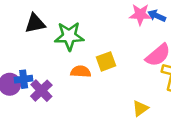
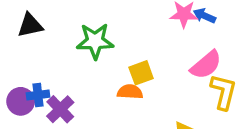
black triangle: (35, 23) -> (30, 25), moved
orange semicircle: (81, 72) -> (130, 92), moved

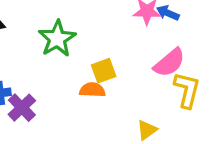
green star: (95, 41) -> (57, 39), turned -30

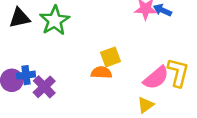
green star: (57, 39) -> (55, 21), moved
pink semicircle: (169, 63) -> (156, 78), moved

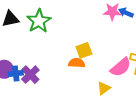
blue cross: (26, 75) -> (16, 74), moved
yellow triangle: (146, 105) -> (104, 88), moved

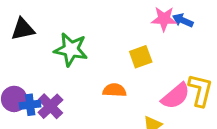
green star: (39, 21) -> (71, 49), moved, turned -30
yellow square: (84, 50) -> (141, 57), moved

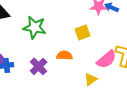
purple cross: (50, 106) -> (39, 66), moved

